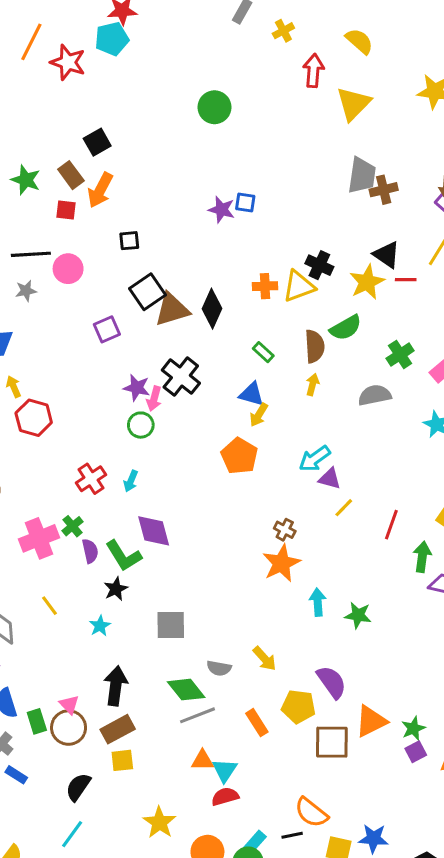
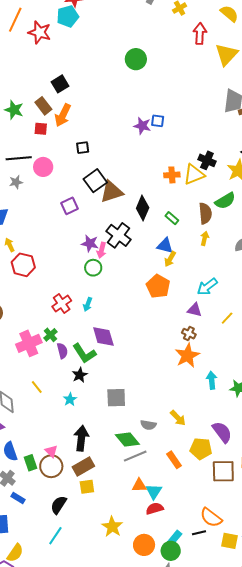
black diamond: (212, 309) -> (143, 208), moved
purple triangle: (330, 479) -> (195, 310), moved

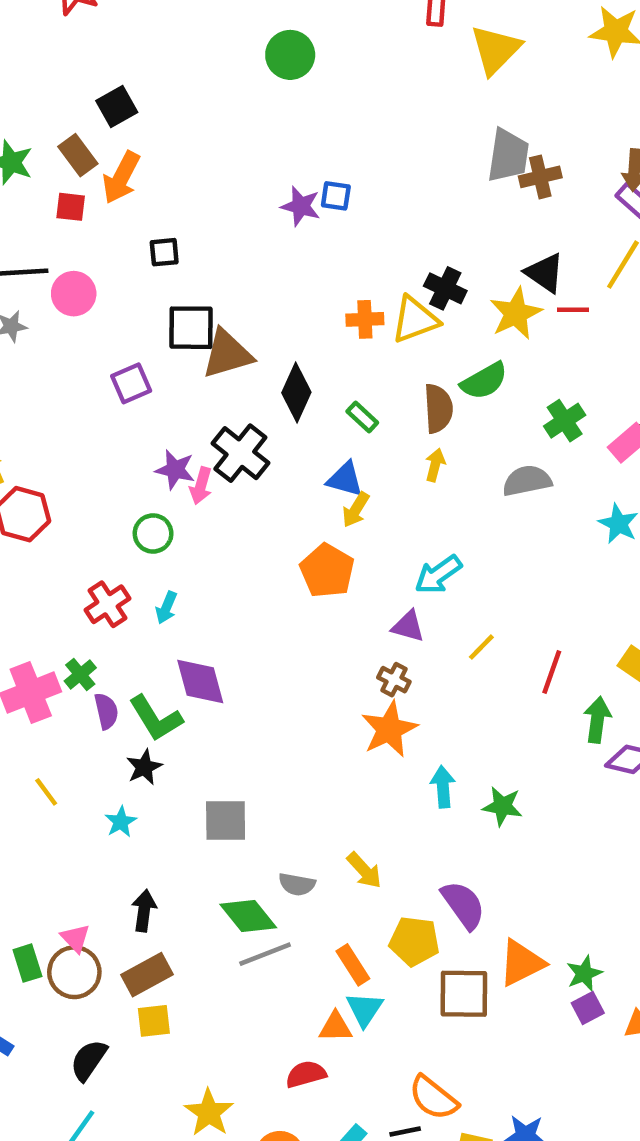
black square: (95, 181) -> (191, 328), turned 35
green circle: (93, 268) -> (153, 533), moved
black arrow: (81, 438) -> (144, 911), size x0.7
orange triangle: (139, 485) -> (335, 1027), moved
cyan triangle: (154, 491) -> (365, 1009), moved

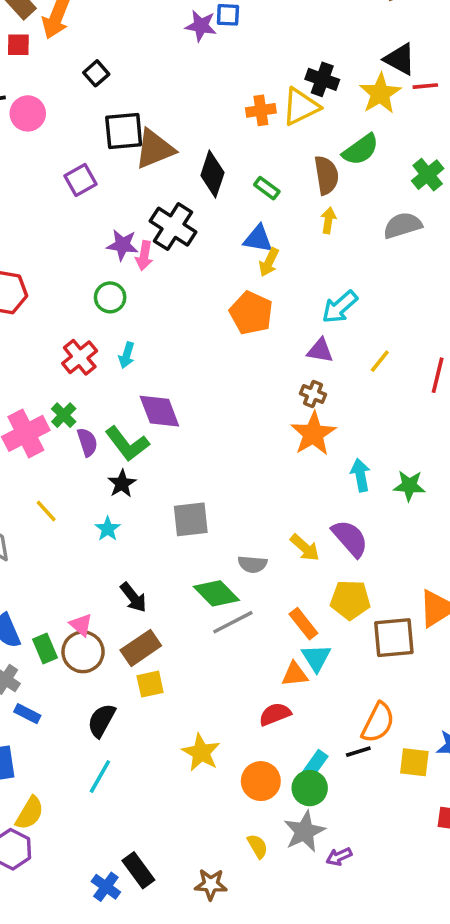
black square: (164, 252) -> (96, 73), turned -30
purple semicircle: (463, 905) -> (350, 538), moved
black arrow: (144, 911) -> (133, 597), turned 140
orange semicircle: (433, 1098) -> (378, 723), turned -96

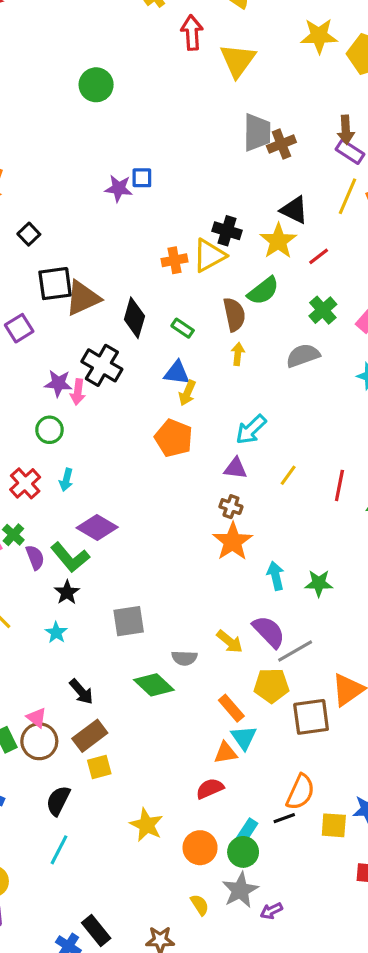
red line: (425, 86) -> (319, 256), moved, turned -30
purple diamond: (159, 411) -> (97, 527), turned -36
gray line: (233, 622) -> (295, 651), moved

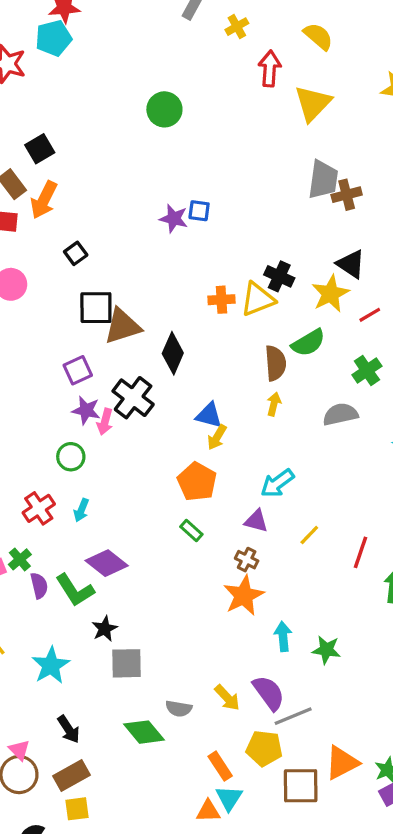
purple square: (19, 328) -> (78, 370), moved
green rectangle: (183, 328) -> (191, 531), moved
black star: (67, 592) -> (105, 629), moved
cyan star: (56, 633) -> (51, 665), size x1.6

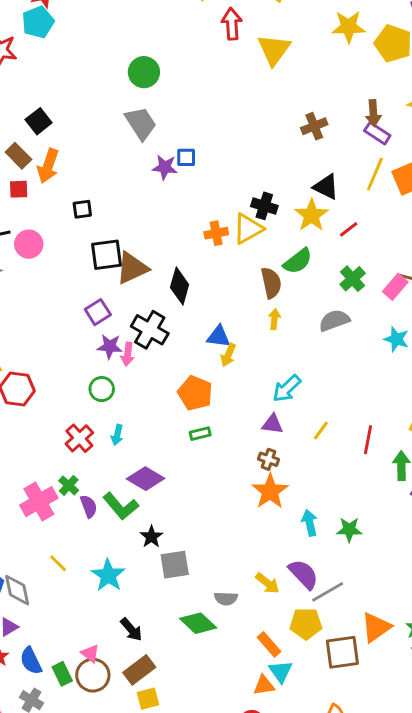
gray trapezoid: (323, 180) -> (141, 123), moved, turned -33
black square: (76, 253) -> (82, 209), turned 36
orange pentagon: (197, 482) -> (195, 393), moved
green rectangle: (191, 531) -> (200, 434), moved, turned -48

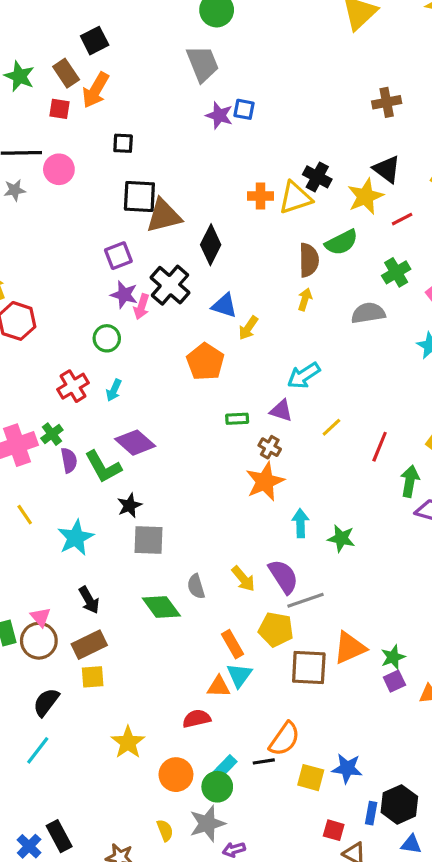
blue triangle: (219, 337) -> (224, 306), moved
green rectangle: (200, 434) -> (237, 419), moved
gray semicircle: (226, 598) -> (196, 586), turned 60

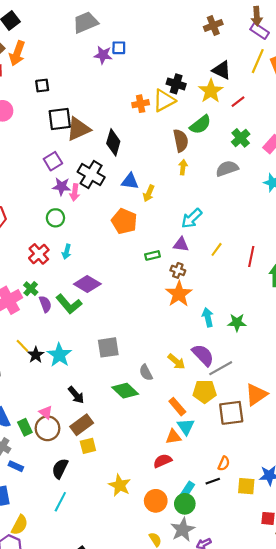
gray trapezoid: (203, 64) -> (86, 22), turned -80
black star: (129, 505) -> (36, 355), moved
orange semicircle: (284, 739) -> (224, 464), size x0.6

